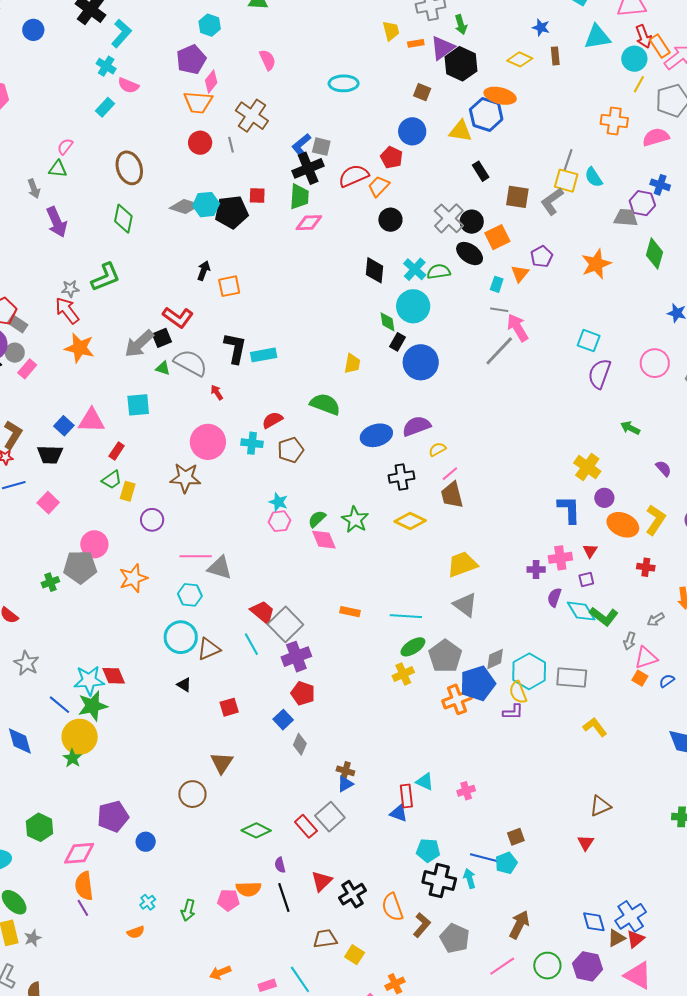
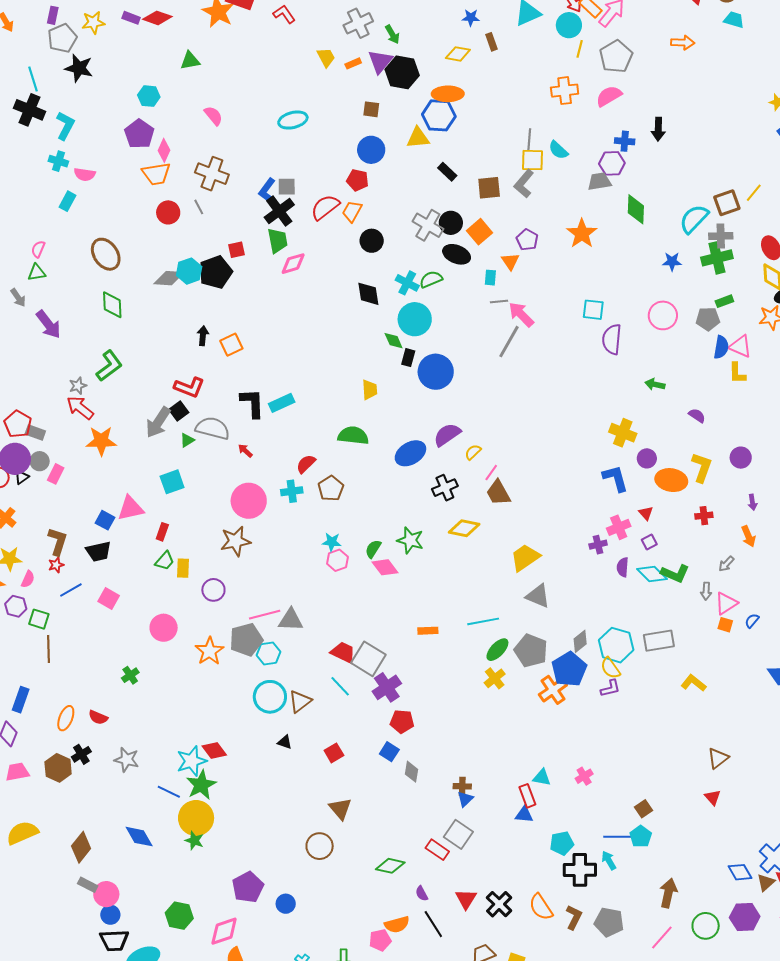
green triangle: (163, 368) -> (187, 440), turned -35
gray pentagon: (80, 567) -> (246, 640), moved

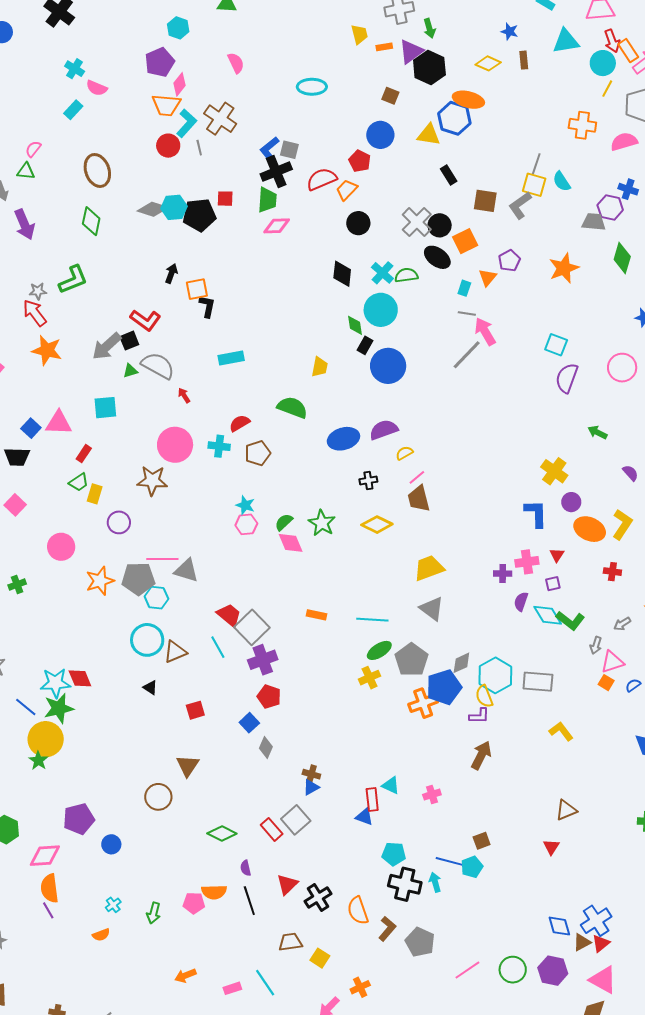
cyan L-shape: (65, 126) -> (187, 123), moved
black L-shape: (252, 403) -> (207, 306), moved, size x0.7
black cross: (445, 488) -> (368, 480), size x0.7
brown arrow: (668, 893) -> (481, 755), moved

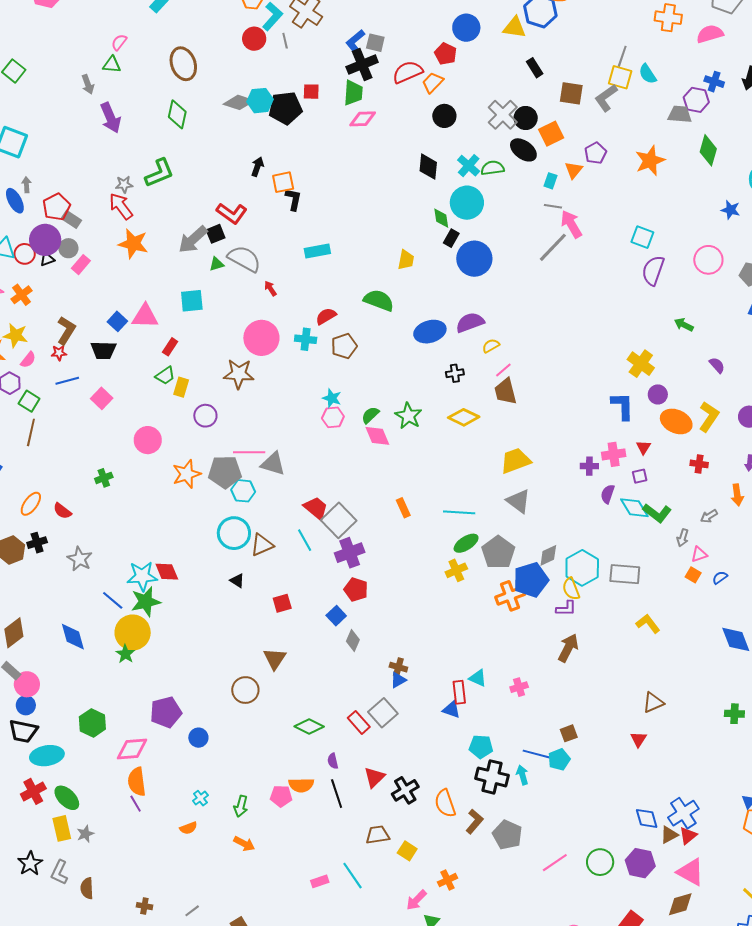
orange rectangle: (317, 615) -> (403, 508), turned 54
pink triangle: (612, 662) -> (699, 554), size x0.7
orange arrow: (185, 976) -> (244, 844), moved, turned -130

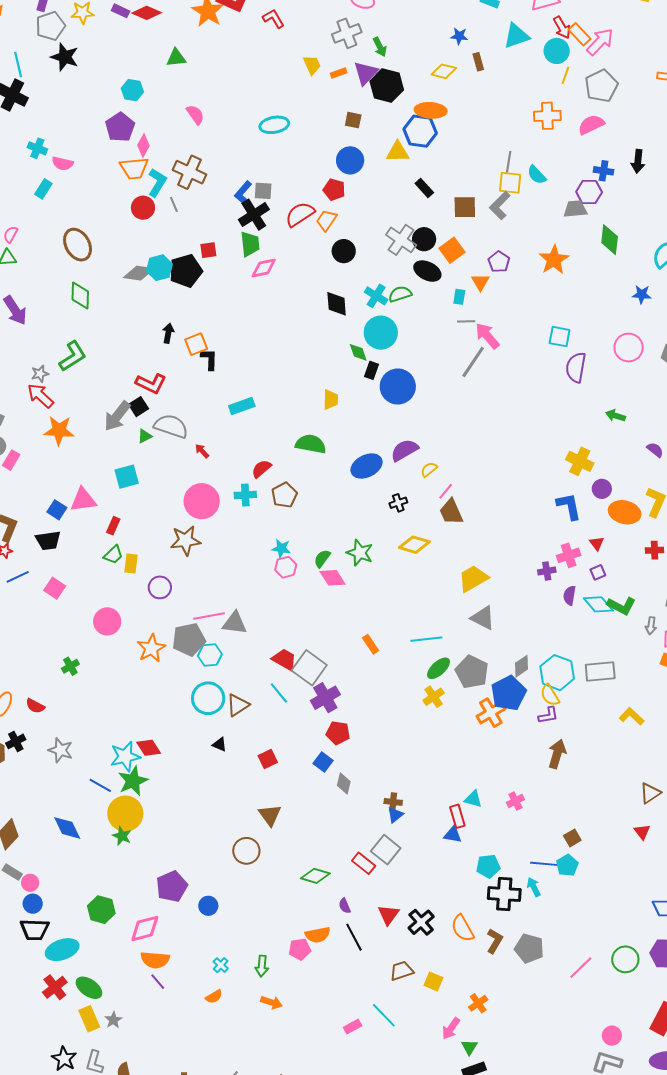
pink circle: (27, 684) -> (30, 883), size x0.7
orange semicircle: (137, 782) -> (155, 960), turned -68

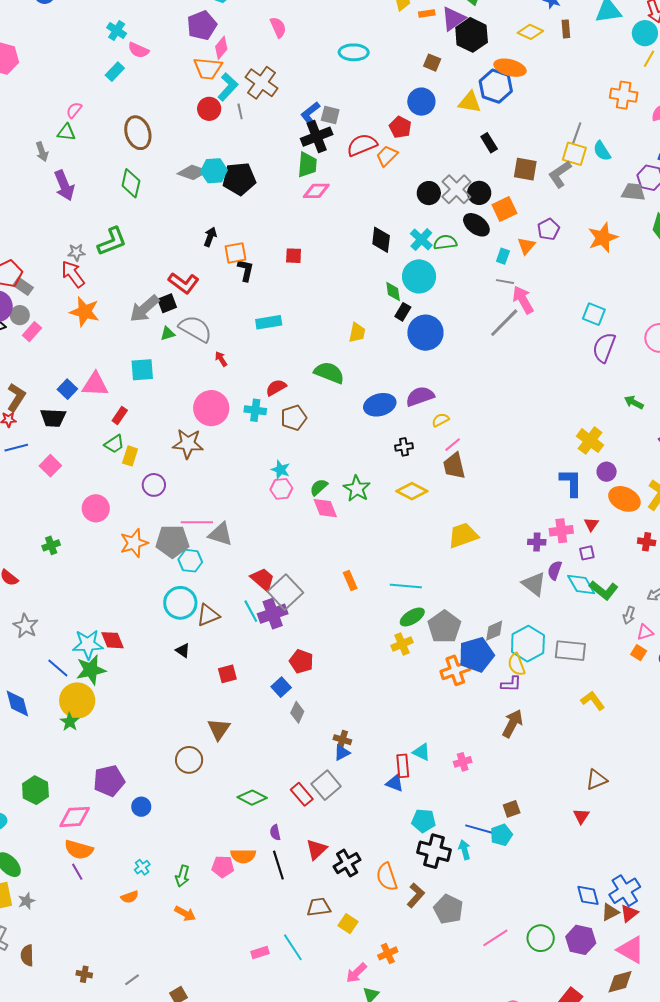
red square: (208, 250) -> (294, 256), moved
black circle: (344, 251) -> (429, 193), moved
gray triangle: (483, 618) -> (534, 584), moved
purple cross: (325, 698) -> (273, 614), moved

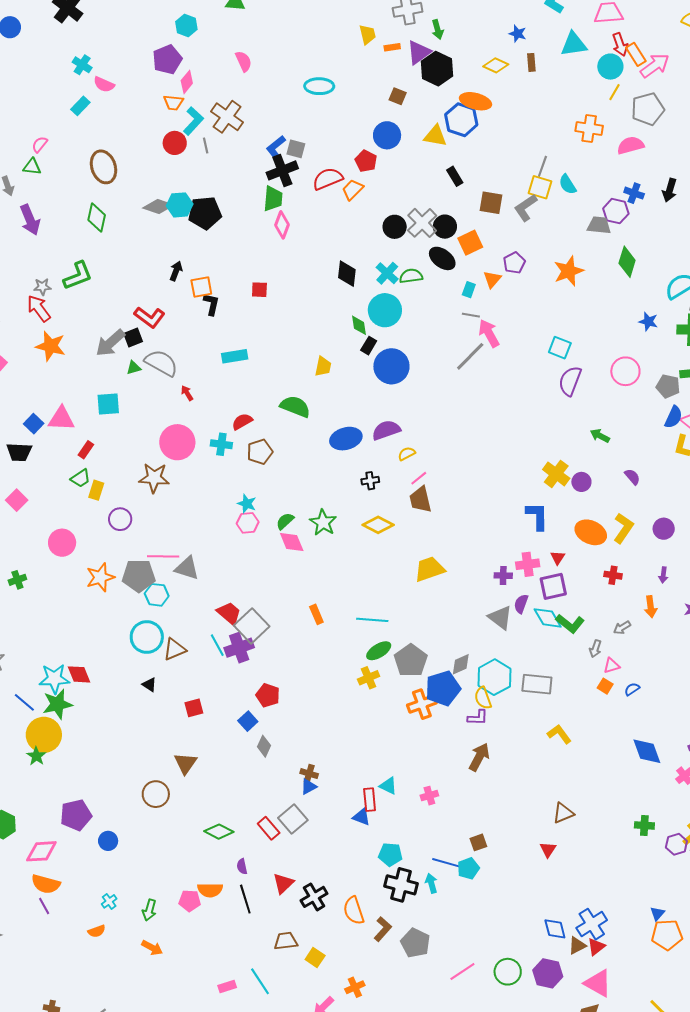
orange trapezoid: (208, 68) -> (173, 103), size x0.7
pink diamond: (316, 191) -> (282, 225), turned -68
purple circle: (607, 472) -> (581, 482), moved
purple square: (587, 553) -> (553, 586), size x1.8

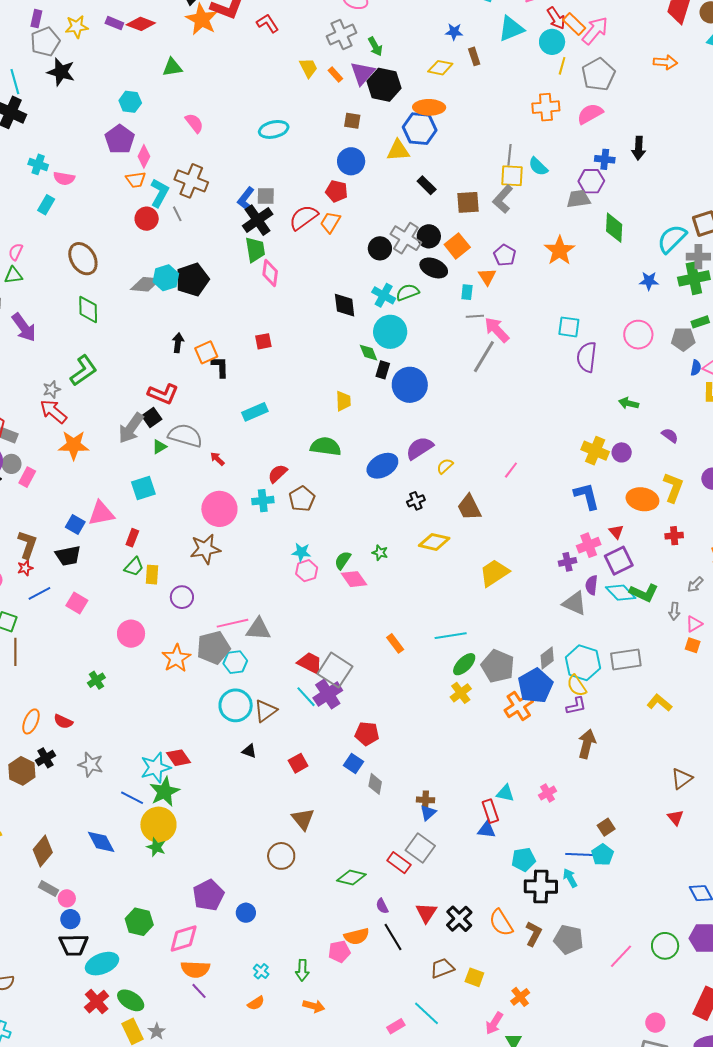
orange rectangle: (392, 47) -> (335, 75), turned 70
blue semicircle: (674, 417) -> (696, 368), size x0.7
pink line: (419, 478) -> (511, 470), moved
green star: (323, 523) -> (380, 553), size x0.6

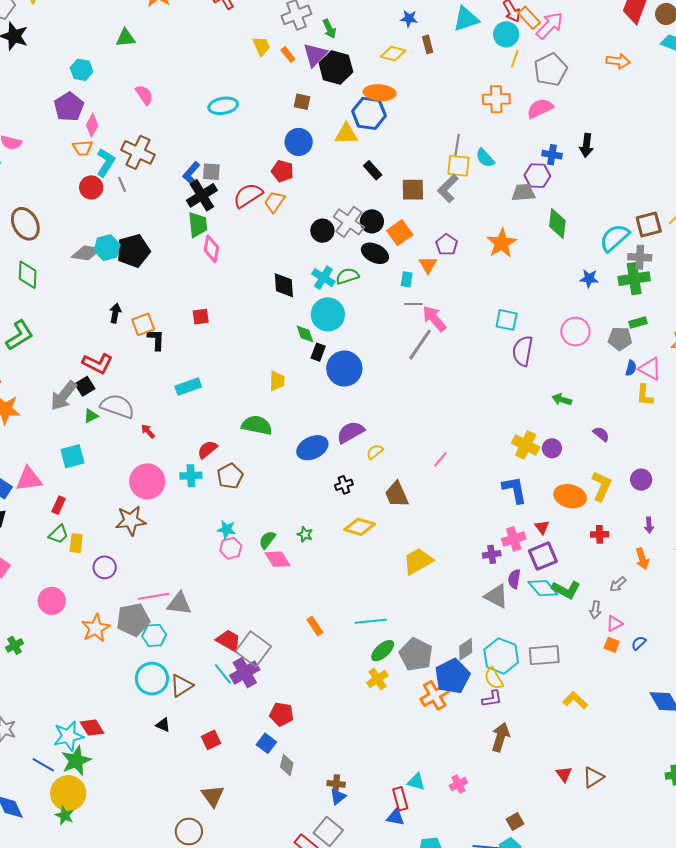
red triangle: (675, 818) -> (564, 774), moved

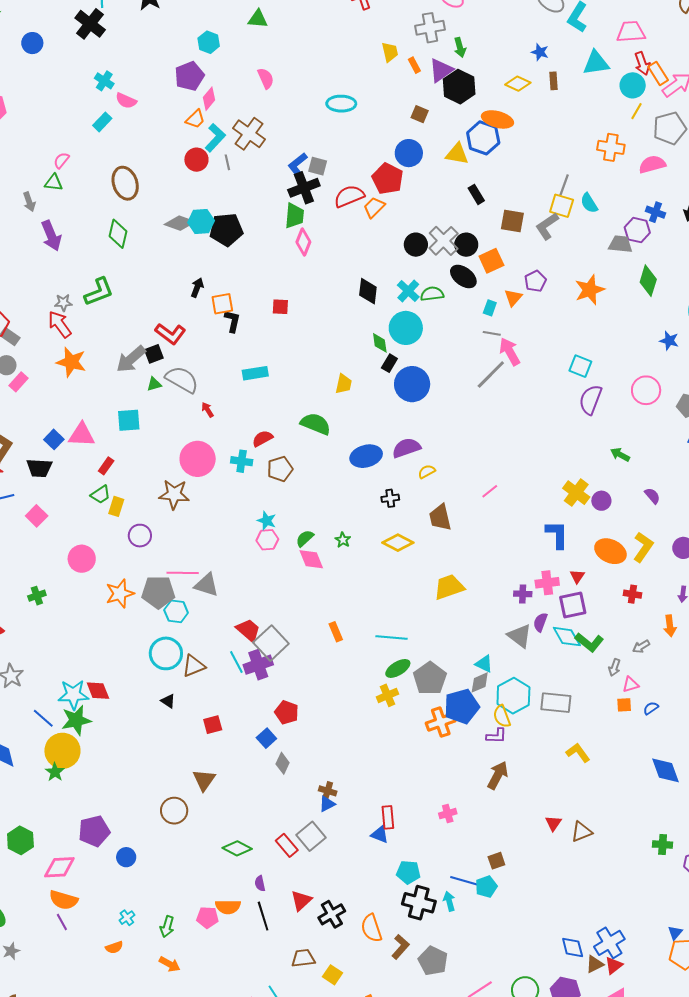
orange trapezoid: (83, 148) -> (195, 119), turned -50
red pentagon: (282, 171) -> (388, 179), size x1.4
orange square: (612, 645) -> (624, 705), turned -35
cyan triangle: (416, 782) -> (484, 664), moved

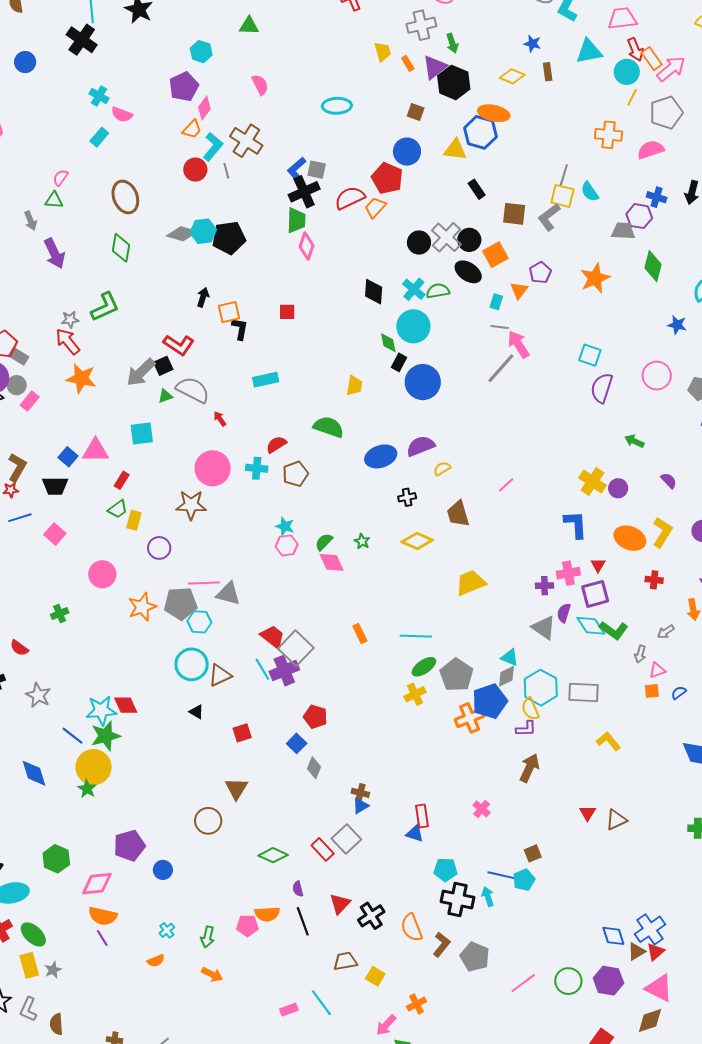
pink cross: (448, 814) -> (482, 809), turned -30

